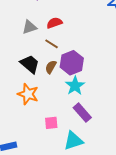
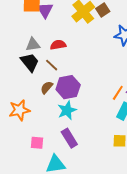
black trapezoid: (30, 64) -> (30, 62), moved
orange star: (28, 94) -> (19, 110), turned 30

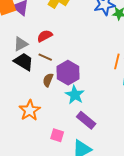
pink square: (37, 143) -> (57, 135), turned 32

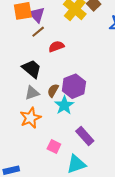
gray triangle: (21, 44) -> (32, 93), moved
brown line: (45, 57) -> (38, 32), moved, turned -72
cyan star: (75, 95) -> (64, 105), moved

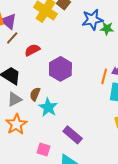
purple hexagon: (74, 86) -> (60, 69), moved

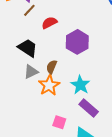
cyan star: (48, 107) -> (80, 85), moved
orange star: (16, 124) -> (49, 85), moved

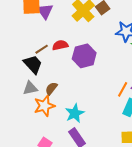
brown line: (29, 10) -> (42, 49), moved
purple hexagon: (77, 42) -> (84, 56), moved

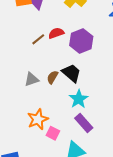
black trapezoid: (33, 64) -> (71, 73), moved
orange star: (44, 106) -> (38, 119), moved

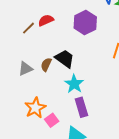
purple hexagon: (81, 41) -> (85, 22), moved
purple rectangle: (84, 123) -> (81, 107), turned 30
pink square: (53, 133) -> (52, 120), turned 32

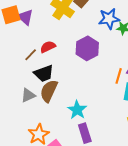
black trapezoid: (65, 59) -> (44, 73), moved, turned 125
brown semicircle: (46, 65) -> (49, 91), size x1.6

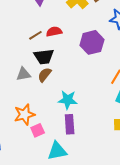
brown semicircle: (49, 91) -> (45, 75), size x0.7
cyan star: (77, 110) -> (68, 100), turned 30

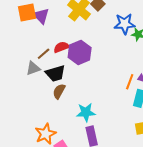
purple hexagon: (92, 42) -> (80, 52), moved
gray triangle: (23, 74) -> (33, 68), moved

